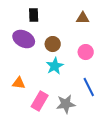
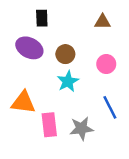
orange triangle: (19, 83) -> (23, 102), size x1.5
pink rectangle: (40, 101) -> (49, 125), turned -36

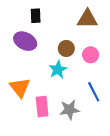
brown triangle: (103, 22) -> (87, 19), size x1.5
brown circle: (65, 54) -> (66, 48), moved
orange triangle: (23, 102) -> (20, 88), turned 45

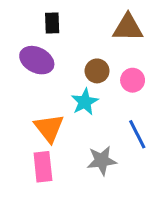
orange triangle: (20, 88) -> (49, 128), moved
pink rectangle: (42, 107) -> (43, 167), moved

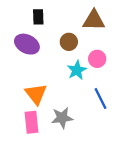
brown circle: (97, 71) -> (69, 42), moved
cyan star: (85, 102) -> (77, 70), moved
gray star: (102, 161) -> (62, 118), moved

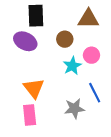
black rectangle: (38, 17) -> (36, 16), size x1.5
gray star: (62, 118) -> (74, 109), moved

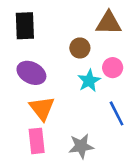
black rectangle: (36, 16) -> (25, 26), moved
purple ellipse: (25, 41) -> (31, 73), moved
gray star: (74, 109) -> (81, 146), moved

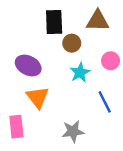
black rectangle: (25, 26) -> (54, 22), moved
pink circle: (113, 68) -> (111, 61), moved
pink rectangle: (37, 141) -> (16, 127), moved

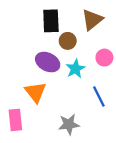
brown triangle: (98, 21) -> (92, 20), turned -40
purple ellipse: (28, 65) -> (48, 62), moved

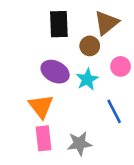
brown circle: (68, 41) -> (90, 46), moved
pink rectangle: (15, 120) -> (43, 138), moved

